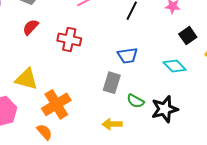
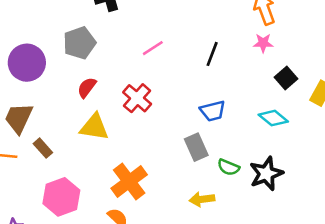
red cross: (69, 40) -> (137, 98), turned 35
yellow triangle: (26, 79) -> (94, 127), moved
gray rectangle: (112, 83) -> (196, 147), turned -35

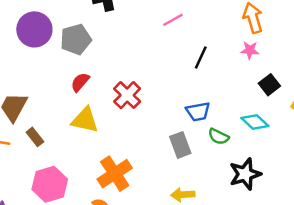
pink line: (153, 48) -> (173, 20), moved
purple circle: (27, 63) -> (34, 29), moved
green semicircle: (228, 167) -> (218, 137), moved

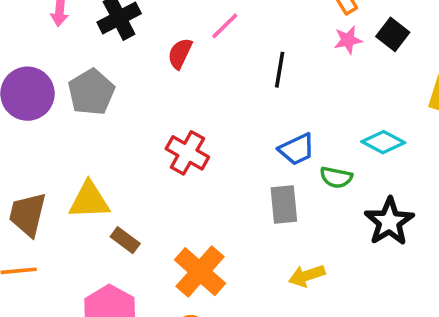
red semicircle: (80, 82) -> (180, 53), moved
black square: (269, 85) -> (393, 34), moved
yellow triangle: (85, 120) -> (89, 200), moved
brown rectangle: (35, 137) -> (125, 240), moved
gray rectangle: (180, 145) -> (284, 204), turned 30

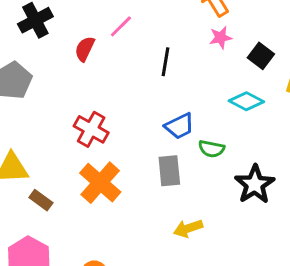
black square: (393, 34) -> (261, 56), moved
cyan diamond: (383, 142) -> (246, 101), moved
orange cross: (200, 272) -> (100, 183), moved

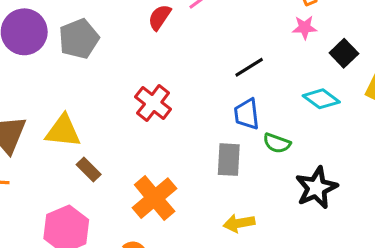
black line: (166, 62) -> (249, 67), moved, turned 40
blue trapezoid: (179, 126) -> (247, 114), turned 100
orange cross: (100, 183) -> (155, 198), moved

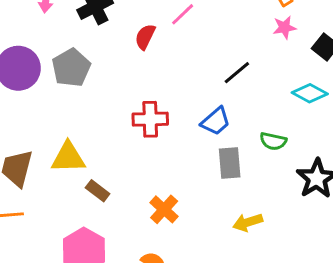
red cross: (153, 103) -> (150, 119), turned -32
blue trapezoid: (247, 114) -> (216, 121), moved, turned -116
orange cross: (155, 198) -> (164, 209), size x0.7

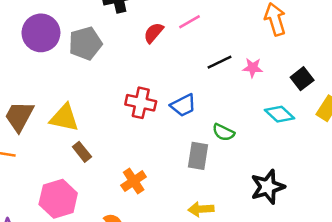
pink star: (285, 27) -> (253, 68), moved
black line: (237, 73) -> (219, 62), moved
blue trapezoid: (216, 121) -> (183, 105), moved
green semicircle: (273, 141) -> (223, 132), moved

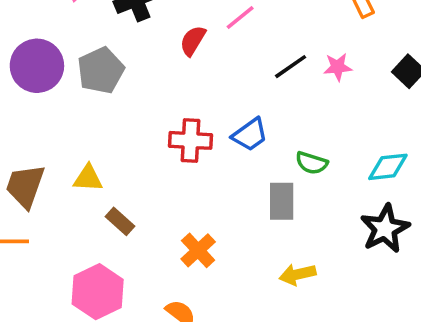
cyan diamond: (279, 114) -> (388, 167), moved, turned -40
yellow triangle: (64, 118) -> (88, 178), size x0.7

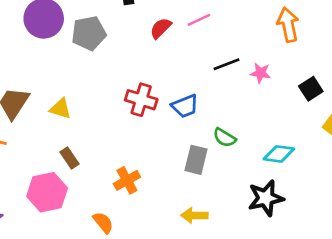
brown rectangle: (120, 221) -> (70, 158), moved

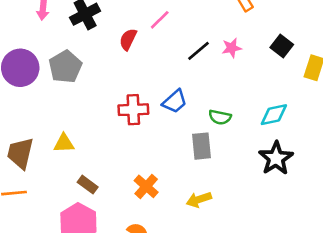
yellow arrow: (194, 215) -> (199, 200), moved

